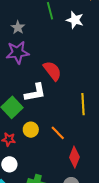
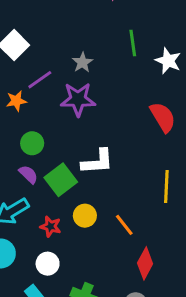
red semicircle: (52, 71) -> (163, 117), moved

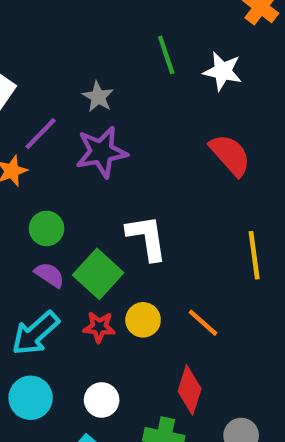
white L-shape: (97, 162) -> (147, 238), turned -84
red star: (51, 226) -> (99, 327), moved
red diamond: (145, 263) -> (190, 390), moved

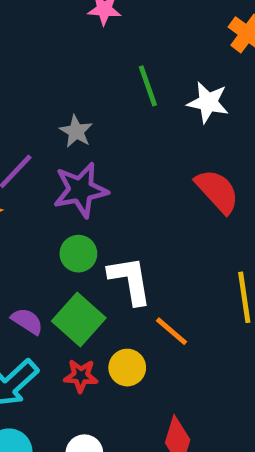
green circle: (47, 228) -> (78, 254), moved
orange line: (203, 323) -> (171, 331), moved

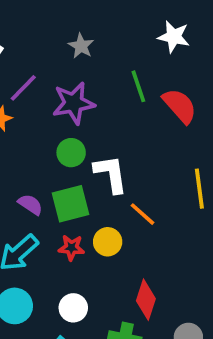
green line: (148, 86) -> (138, 86), moved
gray star: (76, 131) -> (81, 46), moved
green square: (79, 319) -> (71, 204), turned 33

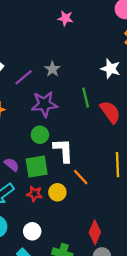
purple line: (23, 88) -> (24, 77), moved
red diamond: (146, 300) -> (95, 232), moved

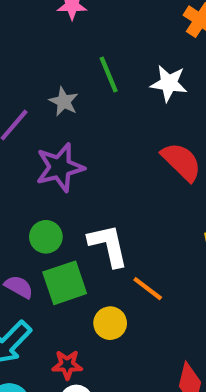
green line: (86, 98) -> (109, 74), moved
green circle: (40, 135) -> (46, 237), moved
red star: (35, 194) -> (67, 365), moved

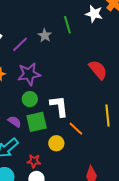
white star: (169, 83) -> (94, 14), moved
purple star: (60, 167) -> (29, 74), moved

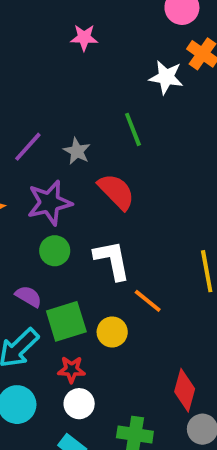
green line: (67, 25) -> (133, 129), moved
gray star: (45, 35) -> (77, 151), moved
red semicircle: (98, 70) -> (116, 192), moved
green square: (37, 122) -> (66, 321), moved

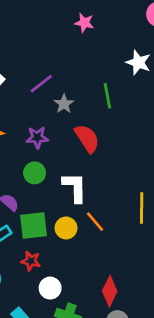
purple line: (28, 147) -> (41, 84), moved
purple star: (49, 203) -> (37, 137), size x0.7
yellow circle: (112, 332) -> (66, 228), moved
white circle: (79, 404) -> (50, 288), moved

